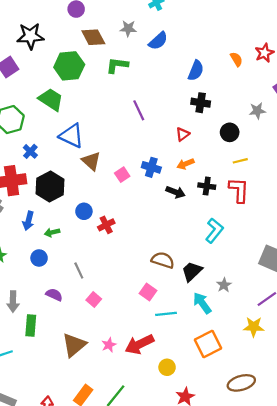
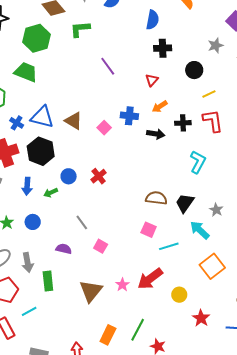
blue triangle: (71, 136) -> (42, 117), moved
blue circle: (84, 211) -> (69, 176), moved
blue circle: (39, 258) -> (33, 222), moved

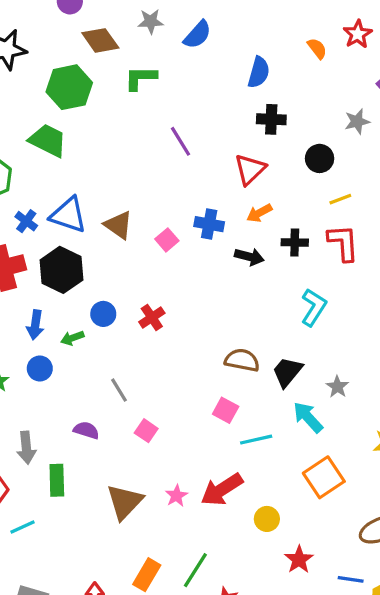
red triangle: (152, 80) -> (250, 169), size x1.5
blue circle: (33, 222) -> (40, 368), moved

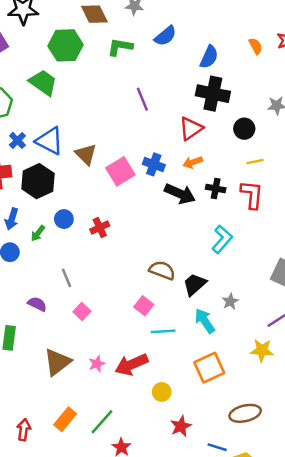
blue semicircle: (197, 35) -> (165, 36), moved
black cross: (271, 119) -> (213, 94), size x1.5
pink square: (167, 240) -> (120, 171), size x1.6
black arrow: (249, 257) -> (180, 194), size x1.4
green arrow: (72, 338) -> (38, 233), turned -42

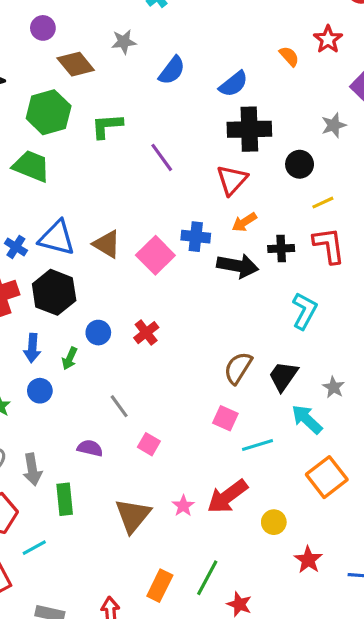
green L-shape: (120, 47) -> (107, 126), moved
blue semicircle: (209, 57) -> (234, 84), turned 40
brown semicircle: (162, 270) -> (238, 368), turned -65

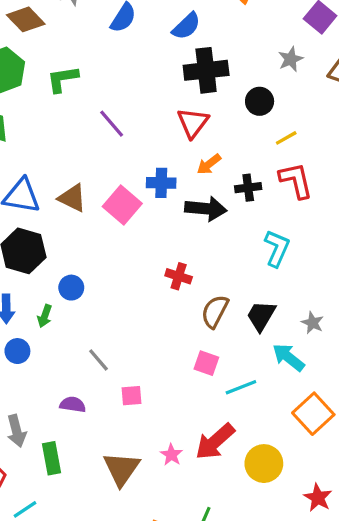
purple line: (162, 157) -> (112, 124), moved
red cross: (146, 333) -> (179, 276), moved, turned -30
pink square: (149, 444) -> (132, 396), turned -30
yellow circle: (274, 522) -> (264, 464), size x1.5
red star: (308, 560) -> (318, 498), moved

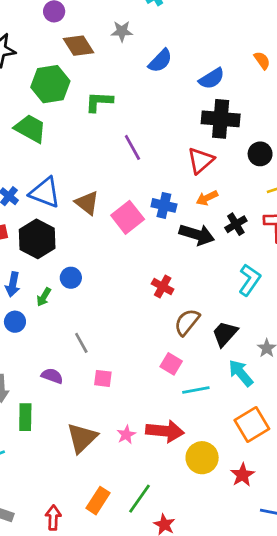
black cross: (248, 188) -> (236, 224), turned -35
red arrow: (215, 442) -> (165, 431), turned -144
red star: (318, 498) -> (242, 475), moved

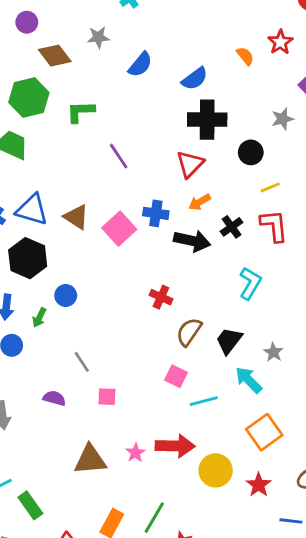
green rectangle: (25, 417) -> (30, 505), moved, turned -32
brown triangle: (82, 438) -> (90, 460), turned 44

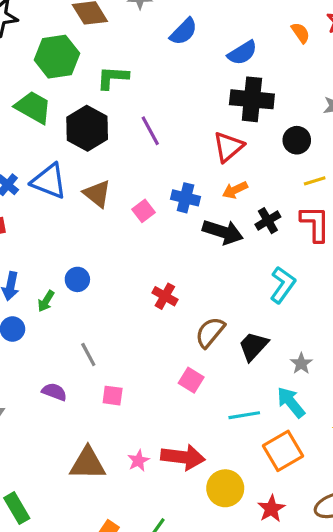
pink square: (119, 229) -> (144, 211), size x0.6
black hexagon: (28, 258) -> (87, 128), moved
red cross: (161, 297) -> (165, 296), moved
cyan arrow: (249, 380) -> (291, 402), moved
cyan line: (204, 401) -> (244, 415), moved

